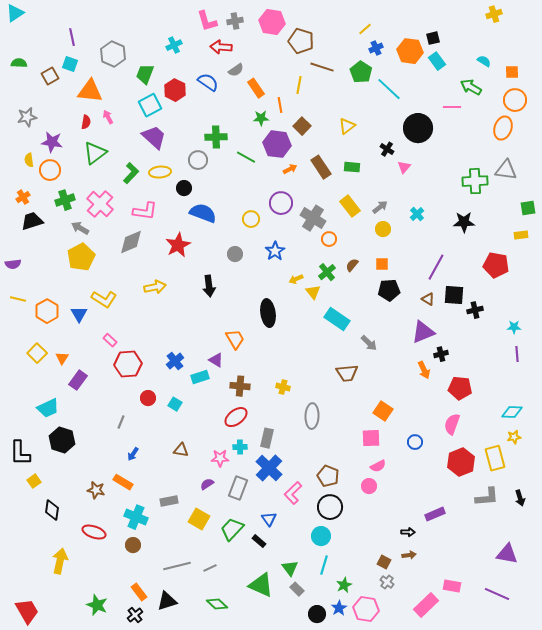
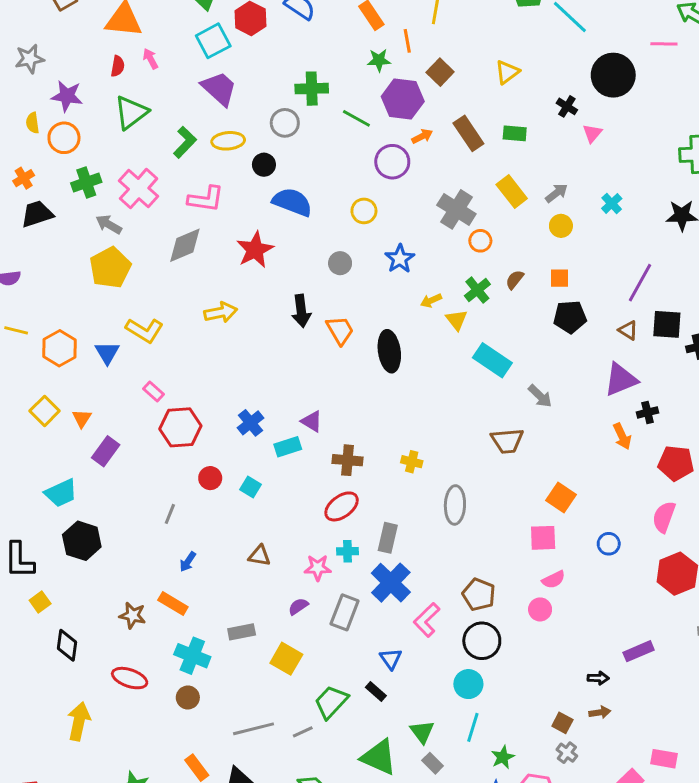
purple circle: (281, 203) -> (392, 162), moved
orange trapezoid: (235, 339) -> (340, 330), moved
green trapezoid: (232, 529) -> (331, 702), moved

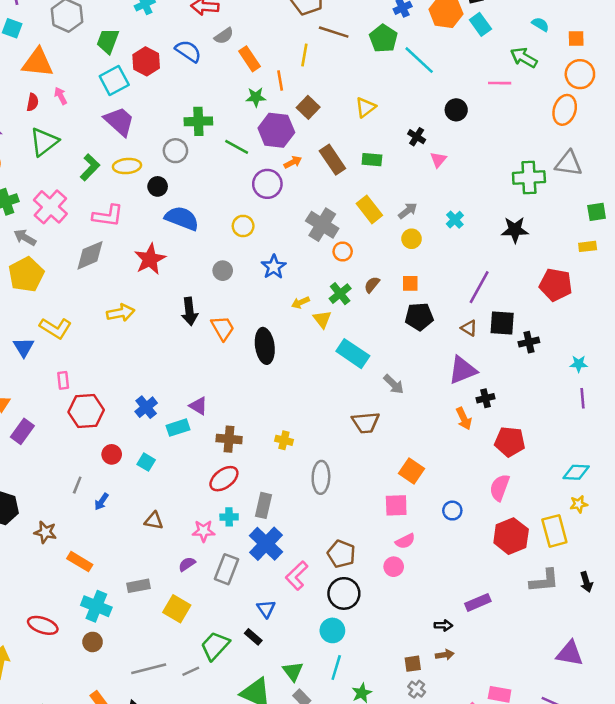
black circle: (613, 75) -> (456, 110), size x0.6
pink rectangle: (153, 392) -> (63, 380), turned 42
blue arrow: (188, 562) -> (101, 502), moved
brown star: (133, 615) -> (45, 532), moved
brown square: (562, 723) -> (413, 664), turned -36

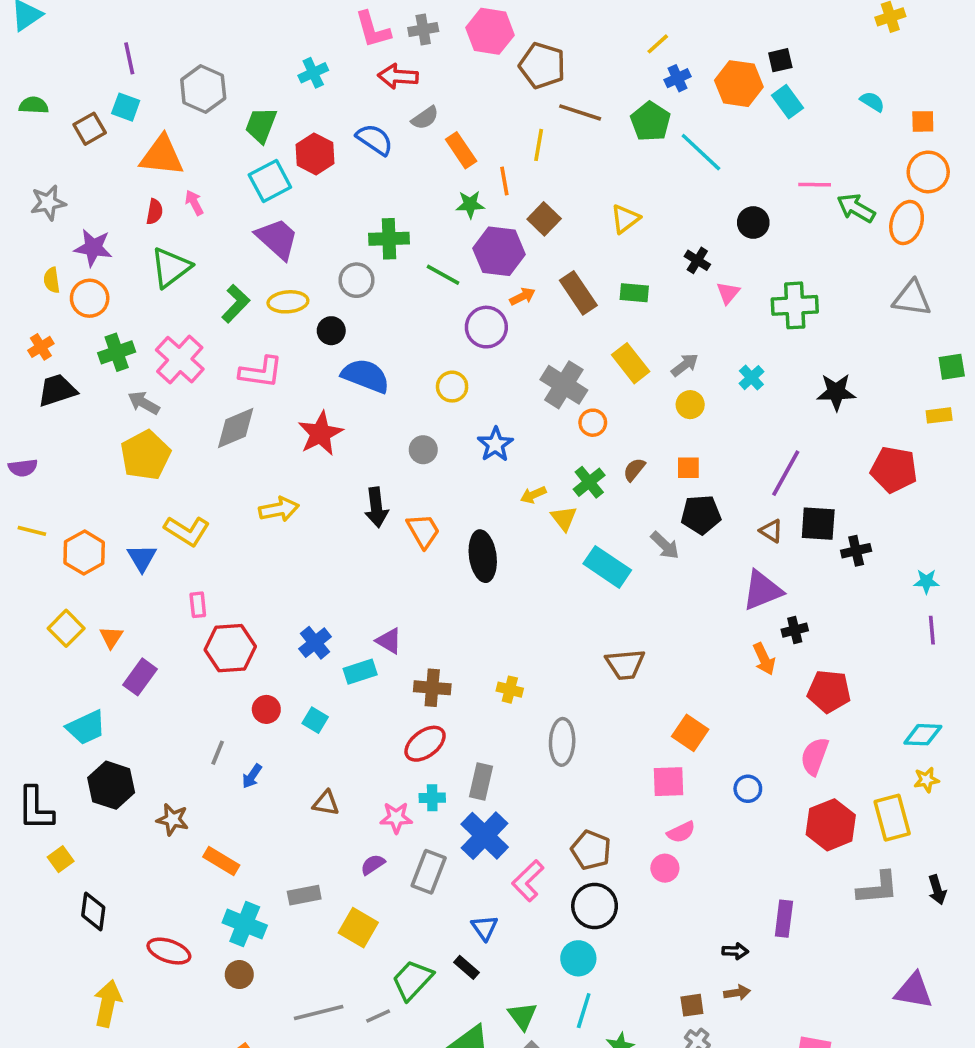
green arrow: (524, 58) -> (856, 208), moved
green cross: (529, 177) -> (795, 305), moved
gray arrow: (394, 384) -> (665, 545), moved
purple rectangle: (478, 602) -> (784, 919), turned -60

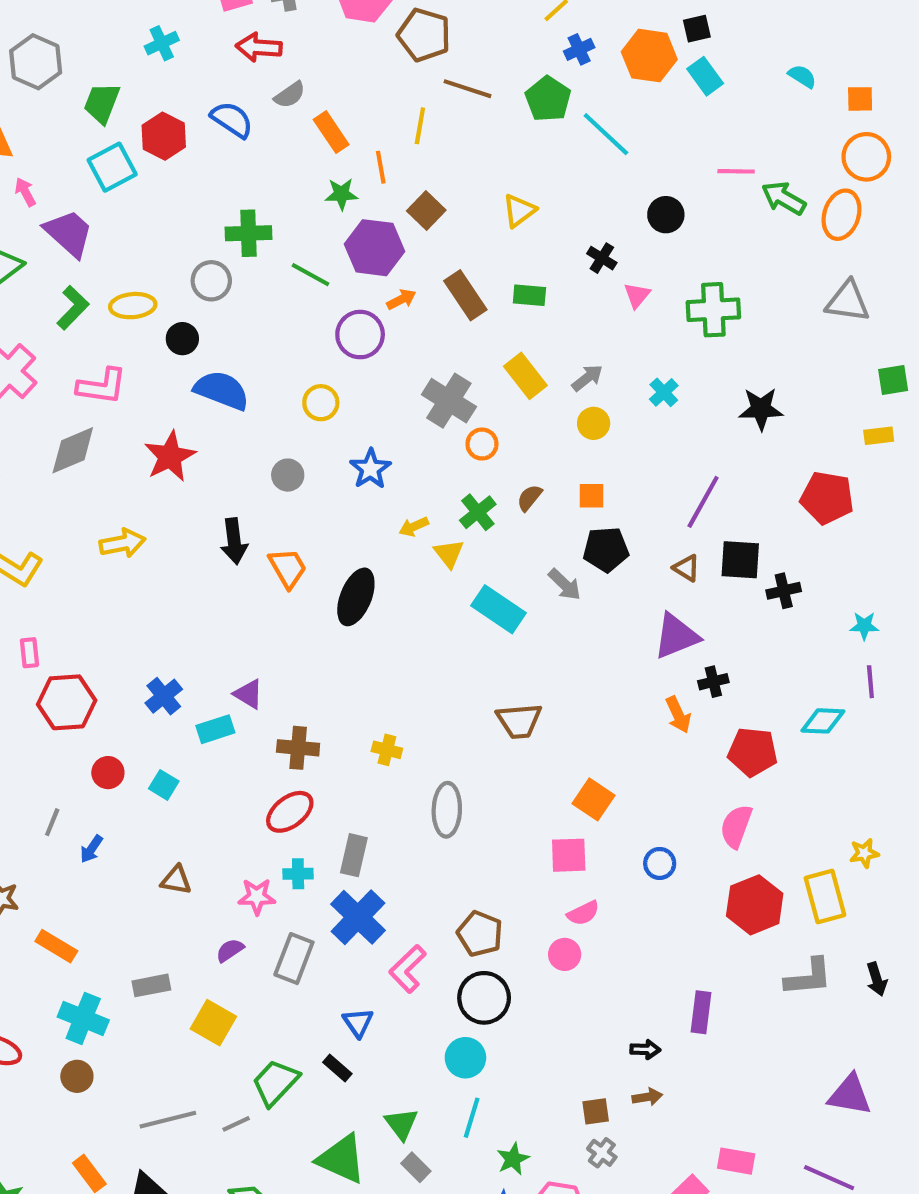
purple trapezoid: (277, 239) -> (69, 233), moved
black ellipse: (483, 556) -> (356, 597), turned 30
cyan diamond: (923, 735) -> (823, 721), moved

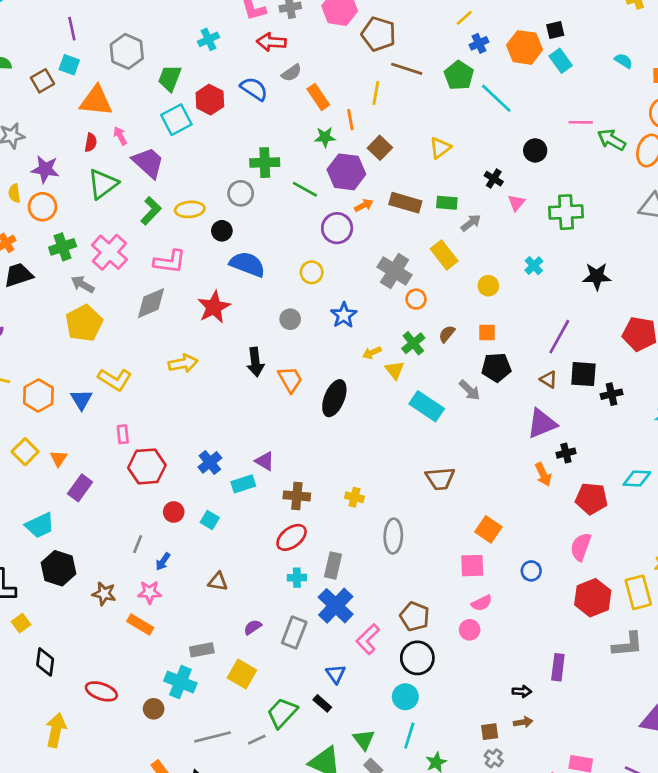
brown rectangle: (465, 295) -> (405, 203), turned -40
gray arrow: (587, 378) -> (471, 223), moved
pink star: (257, 897) -> (150, 592), moved
cyan cross: (83, 1018) -> (180, 682), moved

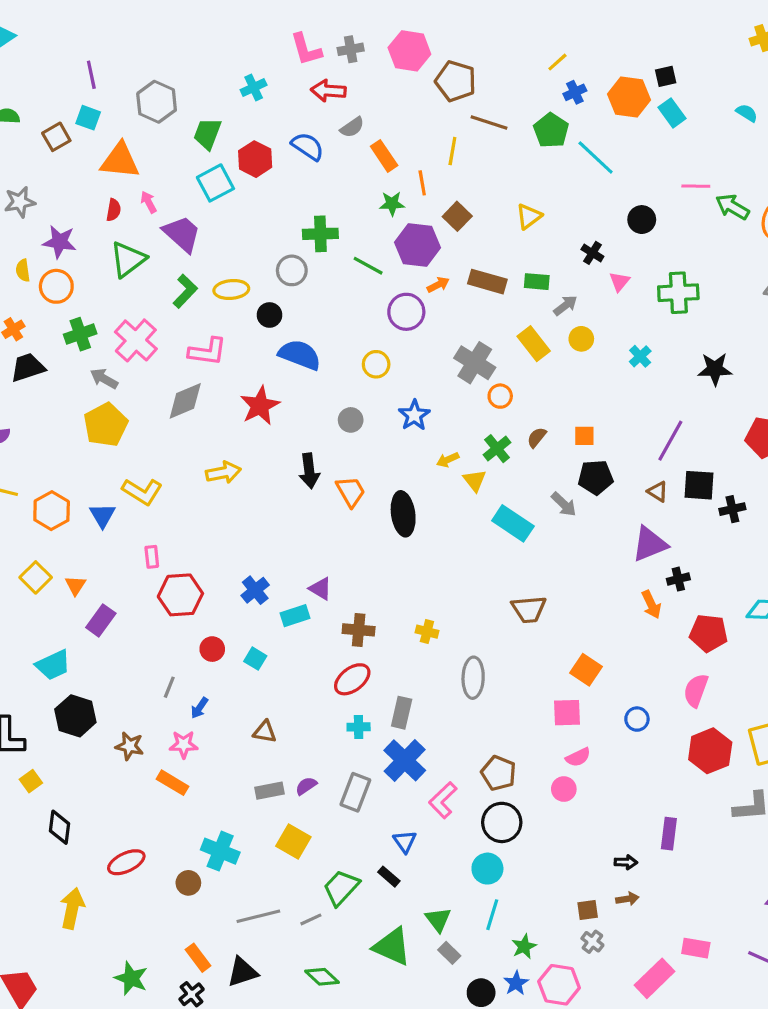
yellow circle: (488, 286) -> (581, 339), moved
black ellipse: (334, 398) -> (403, 514), turned -30
gray rectangle: (202, 650) -> (269, 791), moved
red ellipse: (101, 691) -> (126, 862), turned -44

